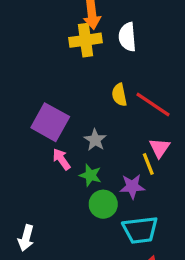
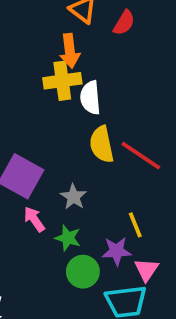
white semicircle: (127, 37) -> (90, 98), moved
yellow semicircle: (119, 95) -> (102, 144), size x1.4
pink triangle: (160, 148) -> (146, 270), moved

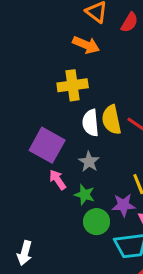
orange arrow: (70, 51) -> (86, 45), turned -60
yellow cross: (62, 81) -> (73, 85), moved
white semicircle: (90, 98) -> (91, 123), moved

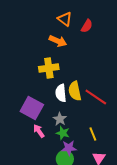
green star: (85, 195) -> (63, 133), moved
purple star: (123, 205) -> (69, 148), moved

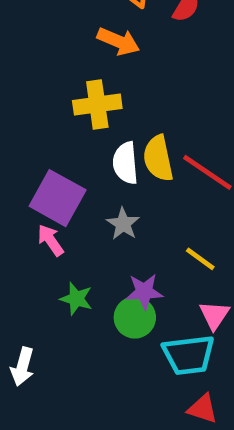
pink arrow: (39, 131) -> (51, 240), moved
green star: (63, 133) -> (76, 299), moved
yellow line: (93, 134) -> (200, 259), turned -32

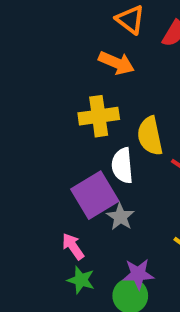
yellow semicircle: (158, 158) -> (150, 136), moved
purple square: (58, 198) -> (95, 195), moved, turned 30
pink arrow: (51, 240) -> (73, 246), moved

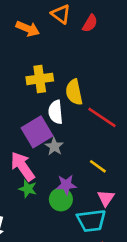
orange arrow: (116, 63) -> (28, 29), moved
pink arrow: (73, 246) -> (22, 166), size x1.6

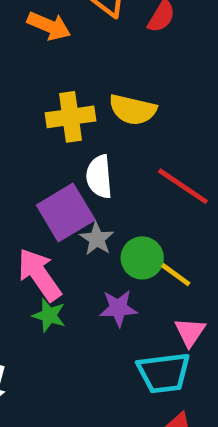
yellow semicircle: (74, 92) -> (133, 110), moved, turned -65
green circle: (61, 199) -> (142, 258), moved

